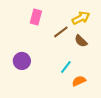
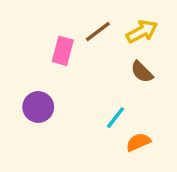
pink rectangle: (36, 17) -> (63, 51), moved
brown line: (61, 32) -> (98, 31), moved

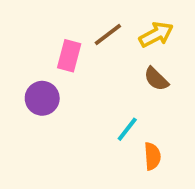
purple circle: (38, 107) -> (42, 98), moved
orange semicircle: (138, 142) -> (152, 156), turned 110

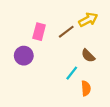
brown line: (108, 34) -> (66, 32), moved
brown semicircle: (156, 79) -> (88, 56), moved

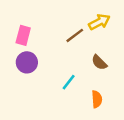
pink rectangle: (39, 32) -> (23, 35), moved
cyan line: (72, 73) -> (69, 82), moved

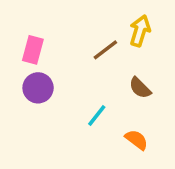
yellow arrow: (99, 22) -> (140, 31), turned -45
orange semicircle: (97, 99) -> (137, 140), turned -49

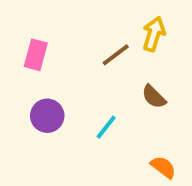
purple circle: (38, 88) -> (47, 116), moved
orange semicircle: (137, 140) -> (163, 167), moved

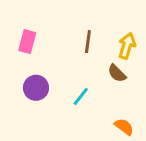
yellow arrow: (154, 34) -> (127, 46), moved
brown line: (116, 55) -> (88, 42), turned -45

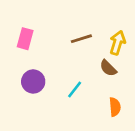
brown line: (88, 42) -> (81, 39), turned 65
orange semicircle: (124, 127) -> (115, 107), moved, turned 48

